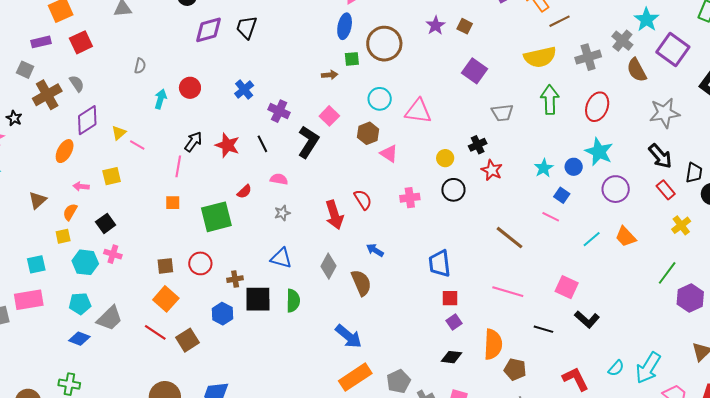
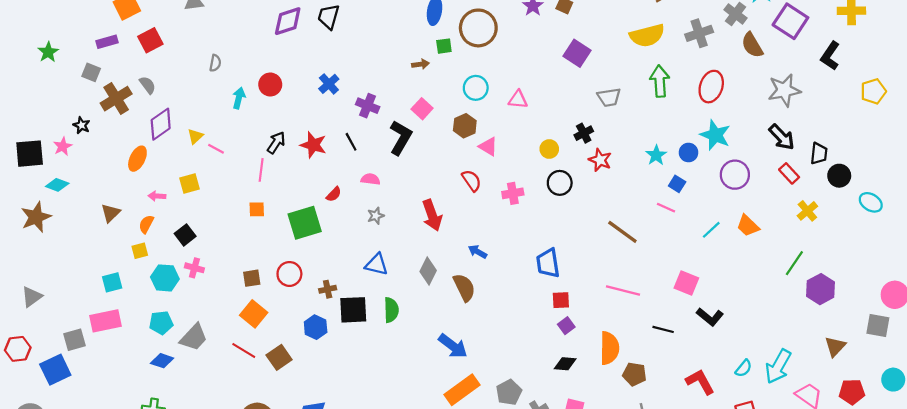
pink triangle: (418, 111) -> (518, 100), size x0.7
red semicircle: (363, 200) -> (472, 180), moved

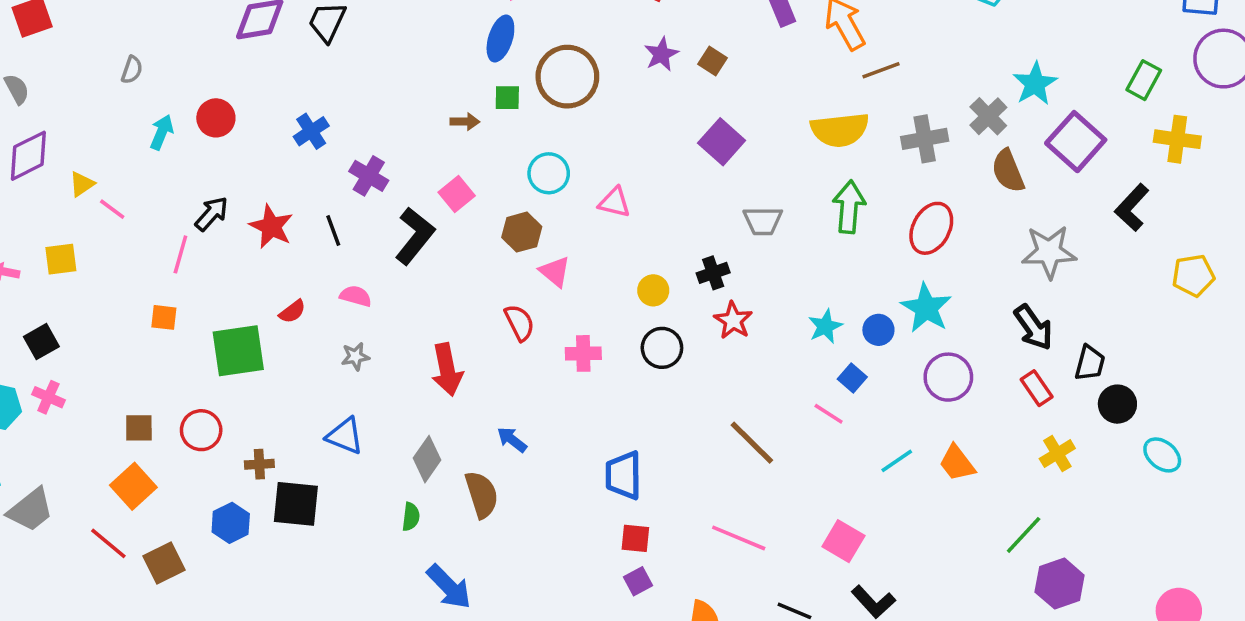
green semicircle: (391, 310) -> (411, 517), moved, size x0.7

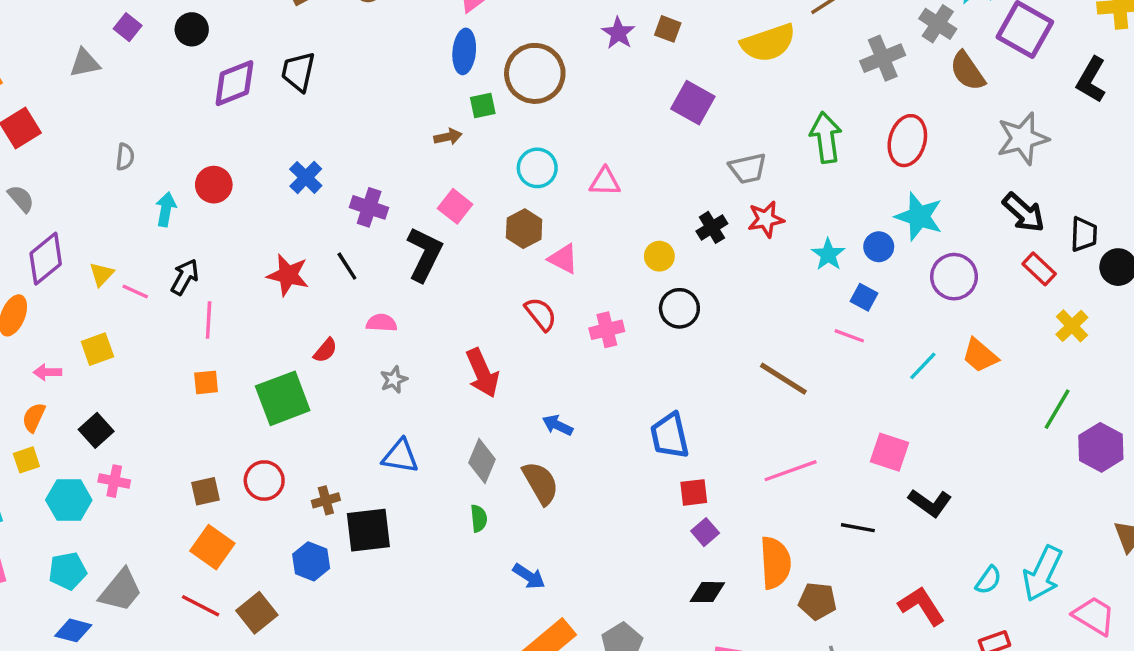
yellow semicircle: (840, 130) -> (768, 43), moved
black arrow: (212, 214) -> (185, 277), moved
red star: (733, 320) -> (766, 219), moved, turned -30
pink line: (739, 538) -> (791, 471), turned -30
blue arrow: (449, 587) -> (529, 576), size x0.7

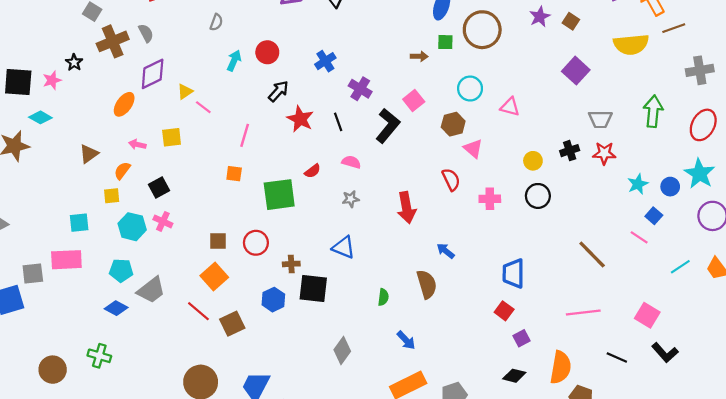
black arrow: (185, 277) -> (278, 91), moved
gray diamond: (482, 461) -> (342, 351), moved
red square: (694, 492) -> (504, 311), moved, turned 30

